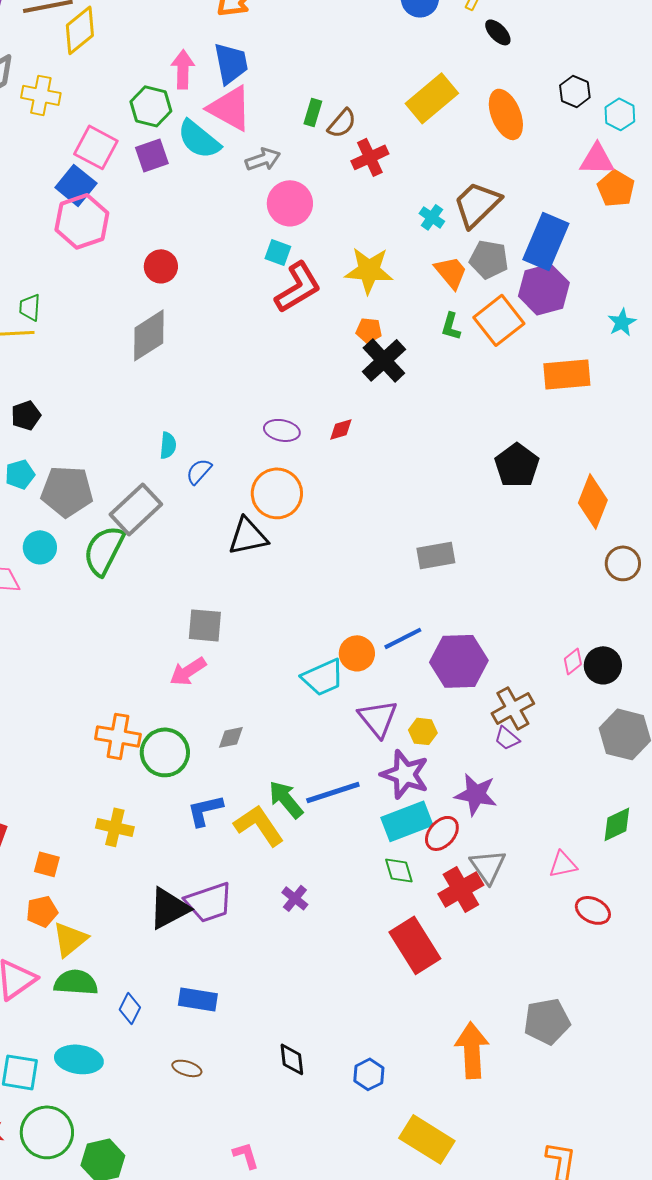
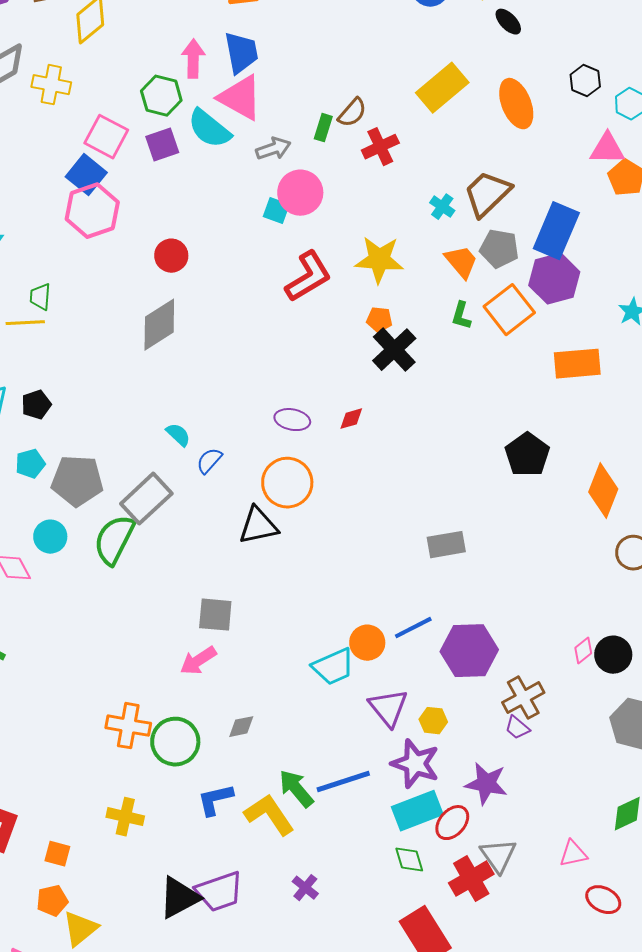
green rectangle: (313, 112) -> (323, 128), moved
cyan square: (278, 252) -> (276, 211), moved
cyan semicircle: (168, 445) -> (178, 435), turned -52

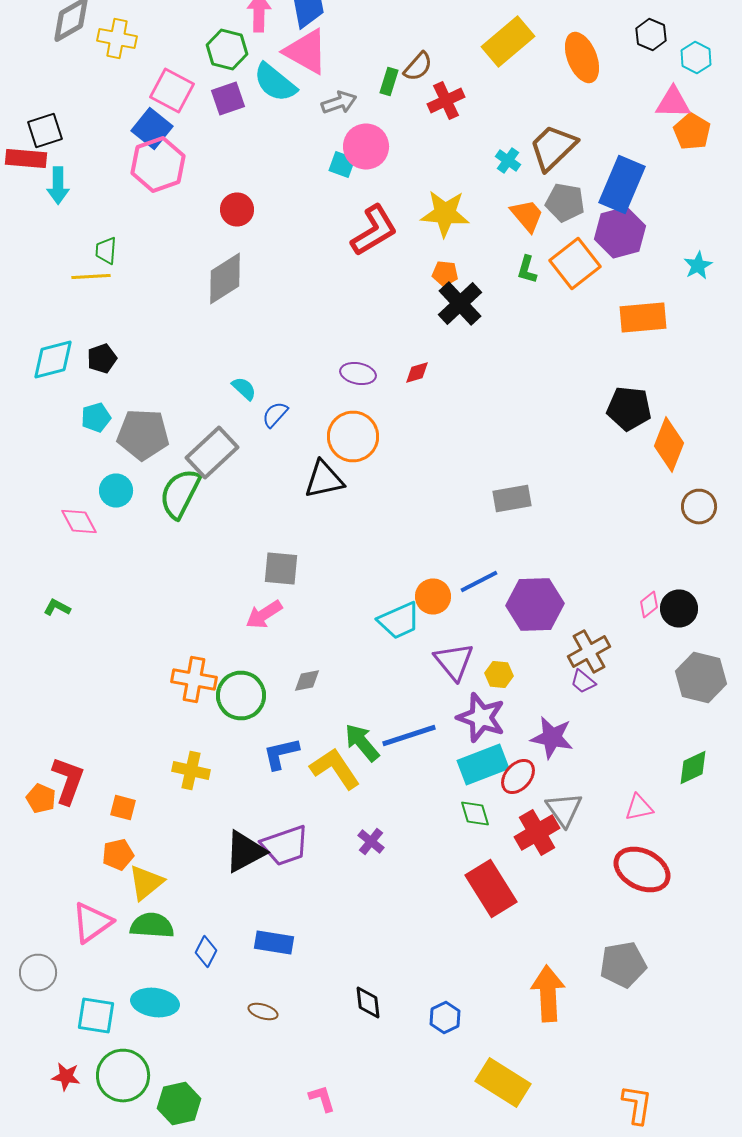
black pentagon: (527, 455) -> (629, 408), moved, turned -30
red ellipse: (603, 900) -> (642, 870), moved, size x1.6

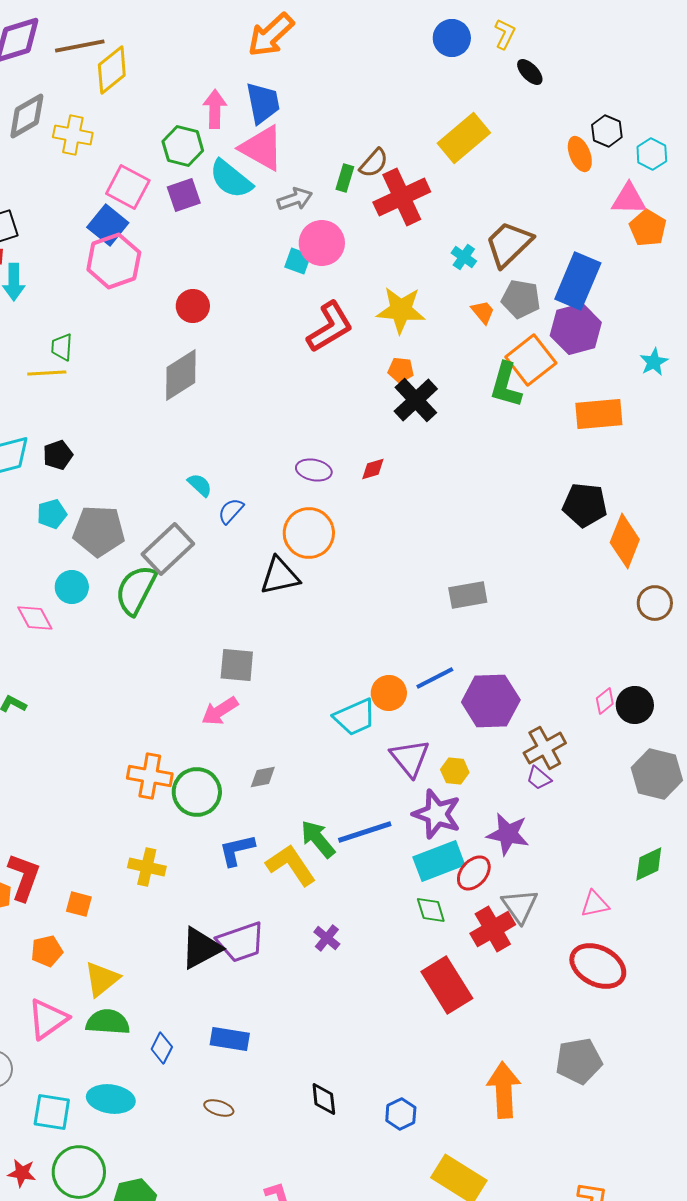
orange ellipse: (582, 58) -> (580, 154), moved, size x0.7
red cross: (446, 100) -> (402, 197), size x1.5
orange trapezoid: (527, 216) -> (483, 312), size x0.7
green L-shape: (527, 270) -> (506, 385), moved, size x1.6
orange pentagon: (118, 854) -> (47, 951), moved

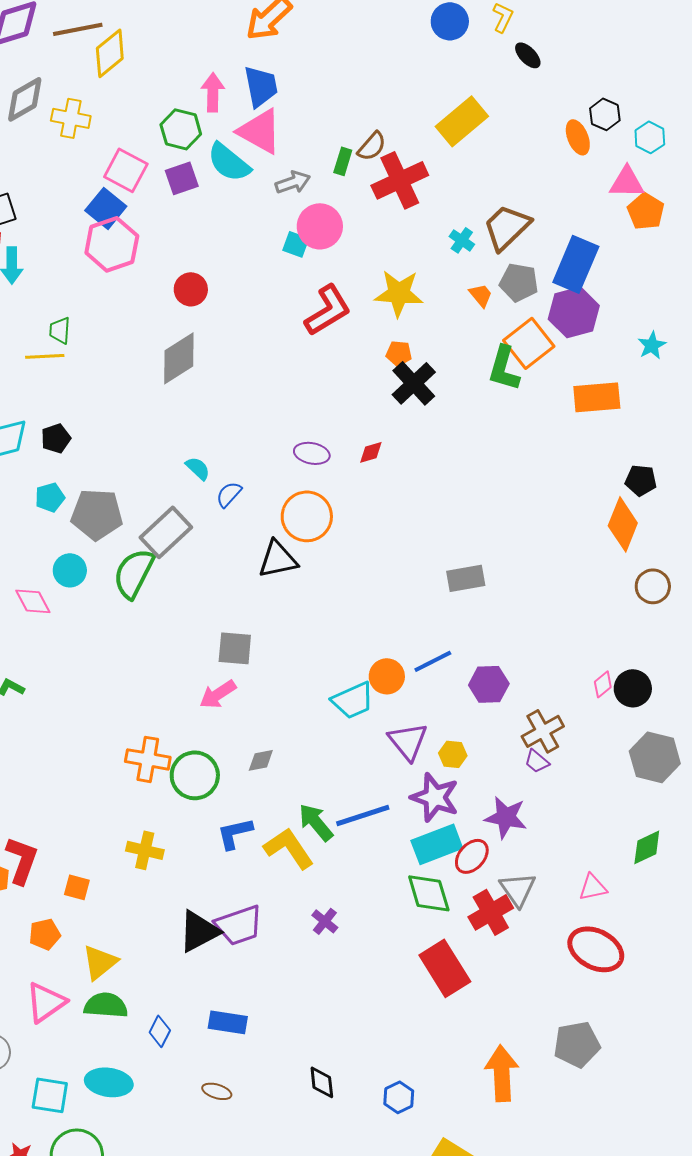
black pentagon: (585, 505) -> (641, 480), moved, size x0.7
purple hexagon: (491, 701) -> (489, 684), size x0.7
green diamond: (431, 910) -> (429, 893), size x1.5

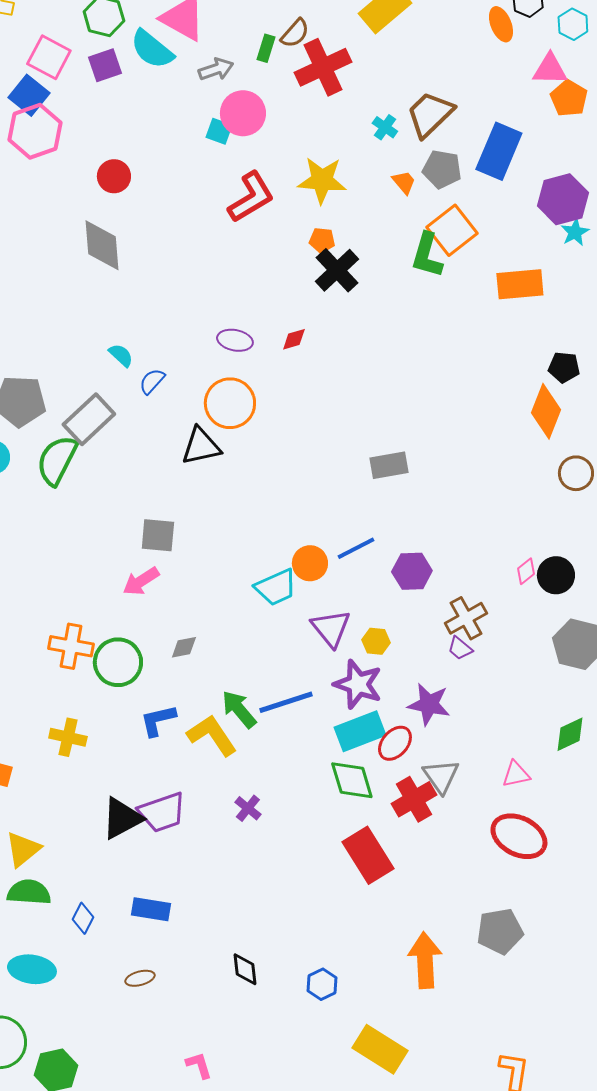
purple hexagon: (574, 312) -> (563, 199), moved
gray diamond: (179, 358) -> (102, 245), turned -62
brown ellipse: (217, 1091) -> (140, 978), turned -32

